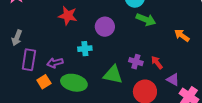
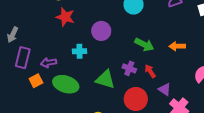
green arrow: (146, 20) -> (144, 45), moved
orange arrow: (182, 35) -> (177, 46), turned -42

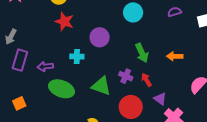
green arrow: (144, 45) -> (142, 53), turned 36
orange square: (36, 81) -> (19, 103), moved

